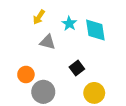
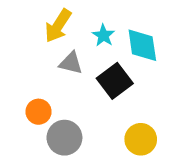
yellow arrow: (39, 17) -> (58, 26), size x1.5
black square: (77, 68) -> (115, 81), moved, size x1.5

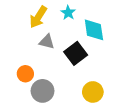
cyan star: (103, 35) -> (68, 13), moved

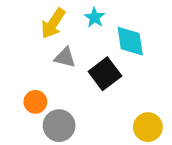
yellow circle: (93, 92) -> (148, 127), moved

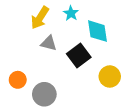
orange circle: (35, 102) -> (18, 80), moved
yellow circle: (148, 127) -> (110, 76), moved

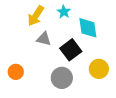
gray circle: (44, 94) -> (62, 78), moved

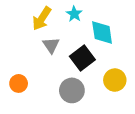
gray triangle: (44, 39) -> (51, 45), turned 42

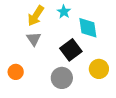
gray triangle: (51, 45) -> (34, 39), moved

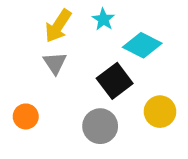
cyan diamond: (88, 28) -> (142, 45), turned -55

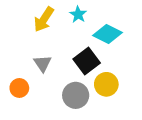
gray triangle: (55, 63) -> (43, 63), moved
yellow circle: (160, 112) -> (106, 84), moved

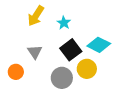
cyan star: (78, 14) -> (64, 23), moved
cyan diamond: (108, 34) -> (99, 45), moved

